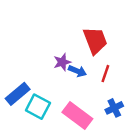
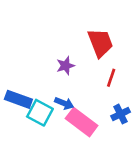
blue arrow: (77, 71) -> (64, 103), moved
blue rectangle: (18, 94) -> (18, 99), turned 60

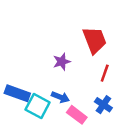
blue cross: (121, 114) -> (103, 105), moved, turned -30
pink rectangle: (82, 122) -> (77, 115), size x0.7

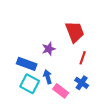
blue rectangle: (17, 93) -> (27, 64), moved
blue arrow: (60, 97) -> (48, 77), turned -128

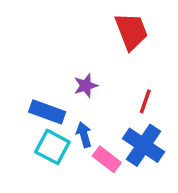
red trapezoid: (75, 32) -> (131, 31), moved
blue cross: (82, 83) -> (144, 145), size x1.6

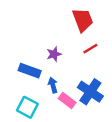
red line: (145, 101) -> (90, 49), moved, turned 40
cyan square: (52, 147) -> (27, 107), moved

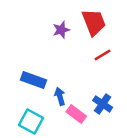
purple star: (54, 54) -> (61, 30), moved
blue cross: (90, 92) -> (103, 104), size x0.7

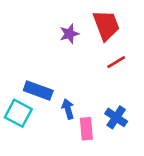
pink rectangle: (76, 114) -> (86, 129), turned 48
cyan square: (31, 122) -> (18, 113), moved

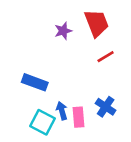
blue arrow: (68, 109) -> (62, 111), moved
cyan square: (18, 113) -> (42, 122), moved

